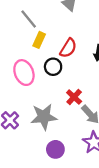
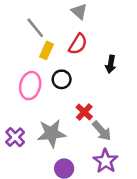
red semicircle: (68, 48) -> (78, 44), moved
pink ellipse: (24, 73) -> (30, 86), turned 35

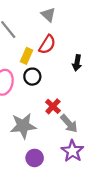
yellow rectangle: (46, 50) -> (27, 56), moved

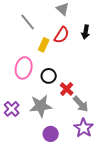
black arrow: (77, 63) -> (86, 32), moved
black circle: (32, 77) -> (49, 76), moved

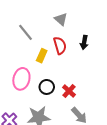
red semicircle: (62, 35) -> (60, 46), turned -48
red cross: (67, 89) -> (69, 91), moved

